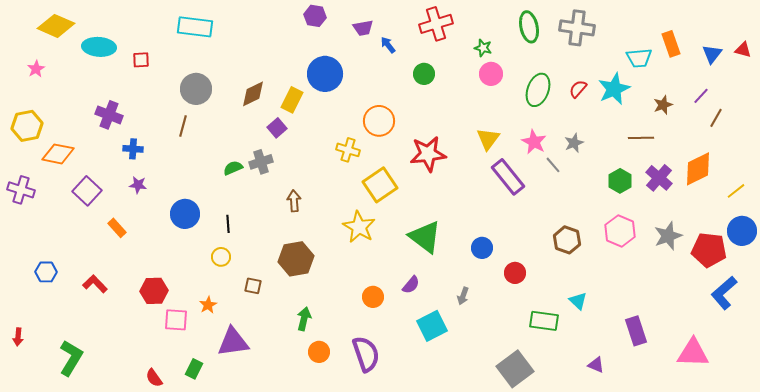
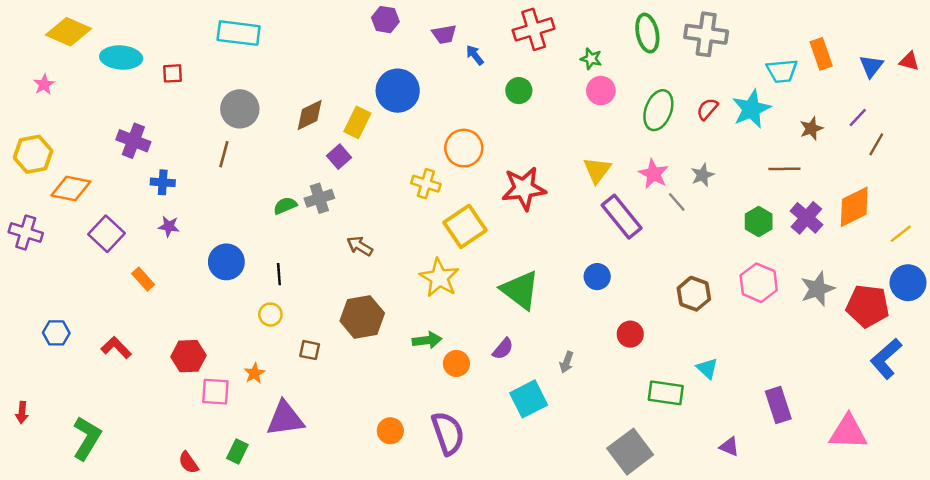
brown arrow: (294, 201) -> (360, 246), turned -55
blue circle: (482, 248) -> (597, 277), moved
green arrow: (304, 319) -> (427, 340), moved, turned 70

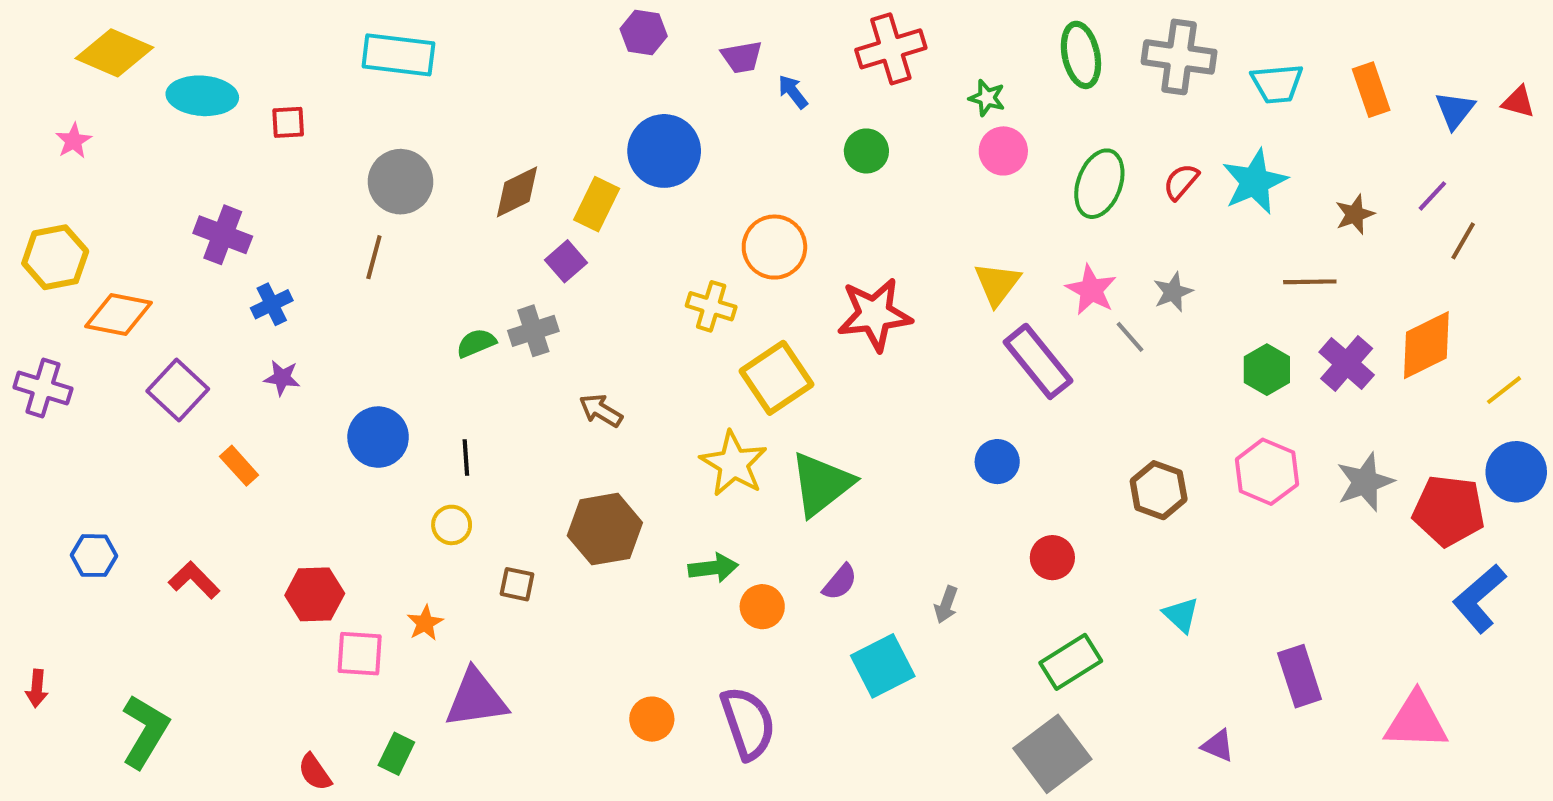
cyan trapezoid: (782, 71) -> (1277, 84), moved
blue cross: (163, 182) -> (272, 304), turned -30
green triangle: (520, 290) -> (821, 484), moved, turned 45
green rectangle: (666, 393) -> (1071, 662), moved, turned -40

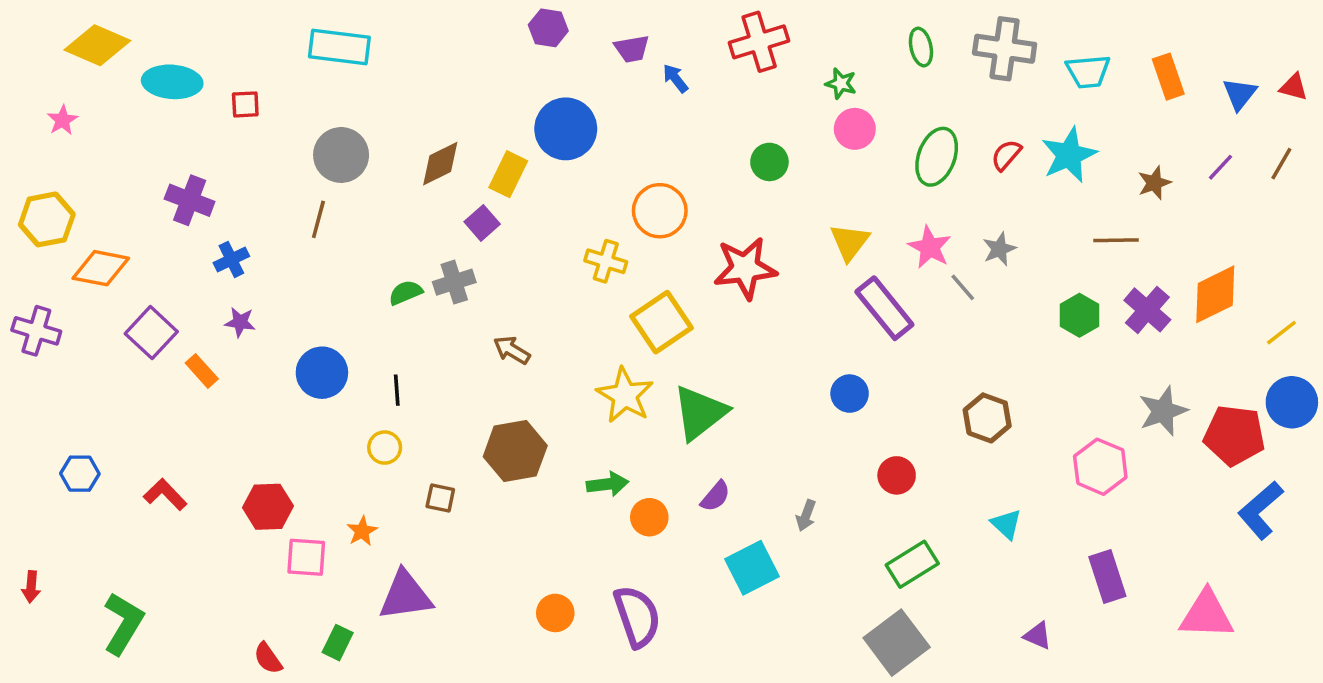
green ellipse: (1081, 55) -> (921, 47), size x0.7
green circle: (866, 151) -> (769, 162), moved
brown line: (1463, 241) -> (1281, 164), moved
orange rectangle: (239, 466) -> (202, 371), moved
pink hexagon: (1267, 472) -> (1100, 467), moved

